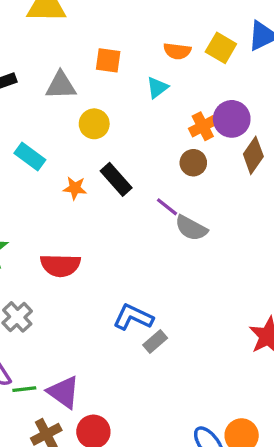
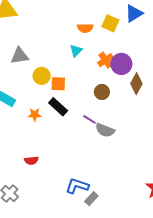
orange square: (108, 60) -> (58, 84), moved
orange cross: (203, 126) -> (105, 60), moved
red semicircle: (60, 265) -> (31, 161), size x0.6

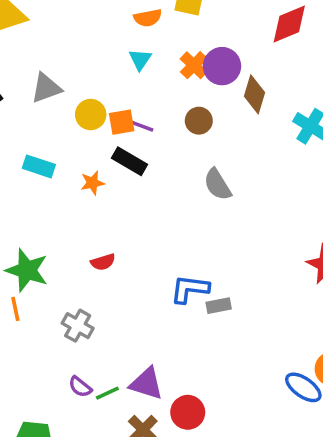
purple line: (89, 119) -> (142, 126), moved
gray semicircle: (105, 130) -> (217, 185), turned 48
gray rectangle: (91, 199) -> (219, 306), turned 48

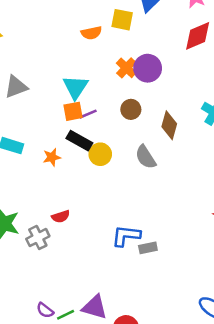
cyan triangle: (140, 59) -> (76, 87), moved, size x1.5
brown diamond: (254, 94) -> (169, 125), moved
yellow circle: (91, 115) -> (100, 154), moved
purple line: (142, 126) -> (88, 114), turned -42
gray cross: (78, 326) -> (38, 238), moved, turned 35

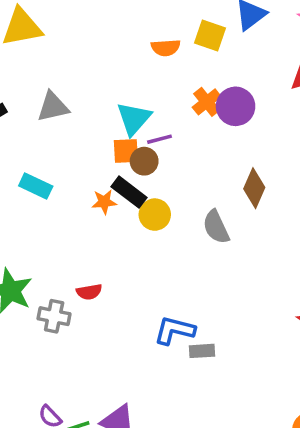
brown circle: (131, 109) -> (144, 161), moved
purple line: (88, 114) -> (160, 139), moved
orange star: (52, 157) -> (104, 202), moved
gray cross: (38, 238) -> (54, 316), turned 30

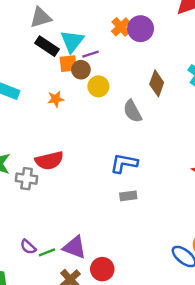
gray triangle: (53, 107) -> (41, 17), moved
black rectangle: (129, 192) -> (47, 46), moved
yellow circle: (155, 215) -> (98, 86), moved
red semicircle: (89, 292) -> (49, 161), size x1.6
blue L-shape: (175, 330) -> (124, 163), moved

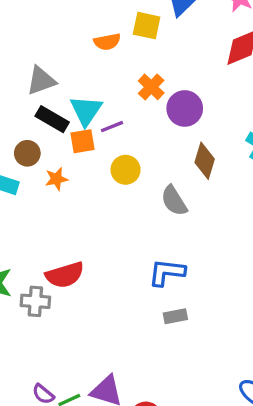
purple circle: (141, 29) -> (185, 108), moved
brown circle: (81, 70) -> (27, 153), moved
orange star: (56, 99) -> (56, 179), moved

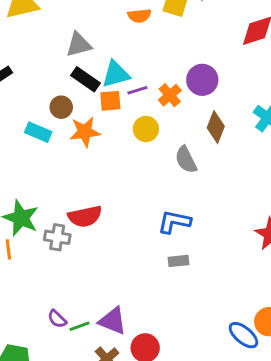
orange cross: (151, 87) -> (170, 95), moved
cyan triangle: (86, 111) -> (116, 74), turned 36
orange star: (56, 179) -> (85, 132), size x1.5

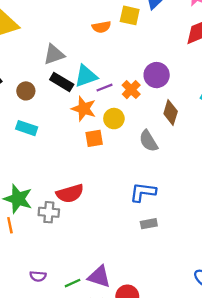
orange square: (110, 101) -> (94, 138), moved
brown circle: (61, 107) -> (26, 91), moved
orange star: (85, 132) -> (84, 109), moved, turned 30
purple semicircle: (57, 319) -> (38, 276), moved, turned -35

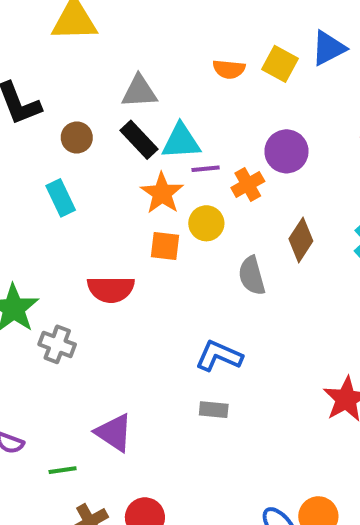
purple circle: (157, 75) -> (286, 151), moved
cyan rectangle: (27, 128) -> (61, 198), turned 30
red semicircle: (70, 193) -> (111, 289), moved
purple triangle: (99, 277) -> (114, 433), moved

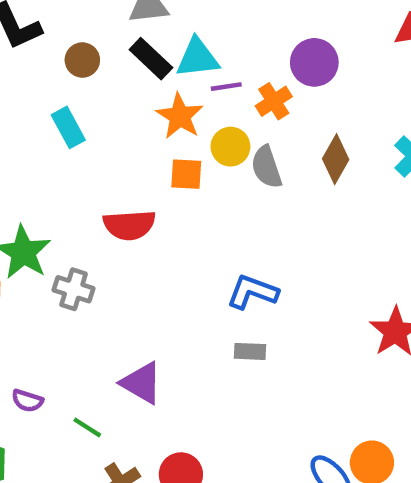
gray semicircle: (252, 276) -> (266, 167), moved
green line: (63, 470) -> (87, 427), turned 44

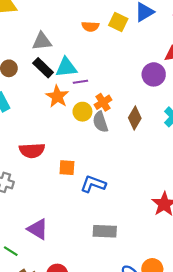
purple circle: (314, 62) -> (154, 74), moved
orange cross: (274, 101) -> (103, 102), moved
orange square: (186, 174) -> (67, 168), moved
gray rectangle: (250, 351) -> (105, 231), moved, size x1.5

